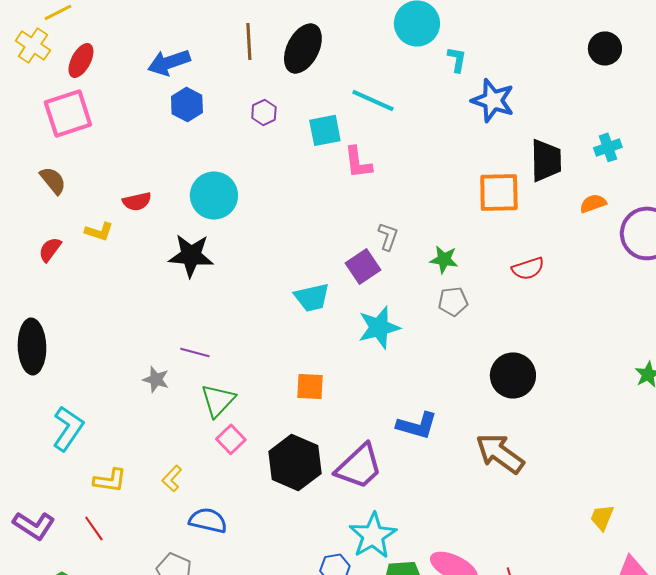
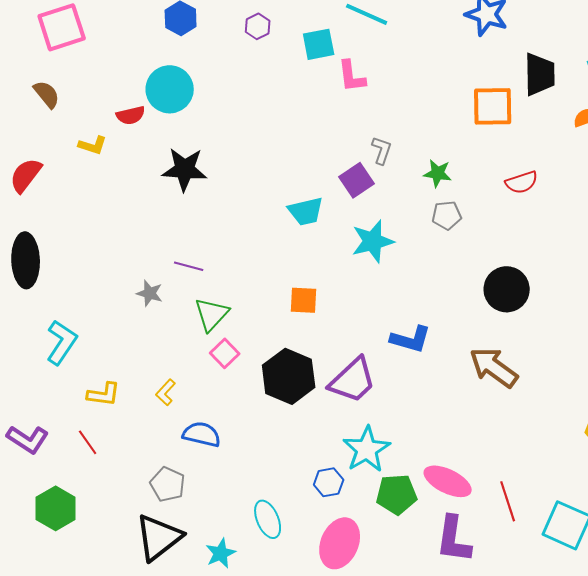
cyan circle: (214, 195) -> (170, 89), moved
red semicircle: (50, 249) -> (26, 175), moved, size x1.4

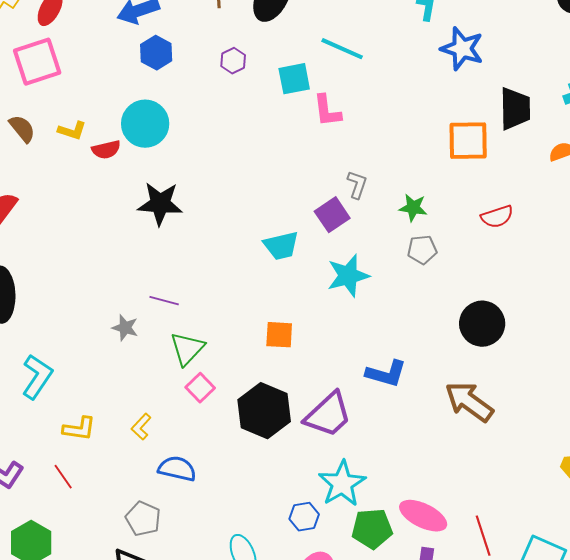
yellow L-shape: (93, 145) -> (72, 131), moved

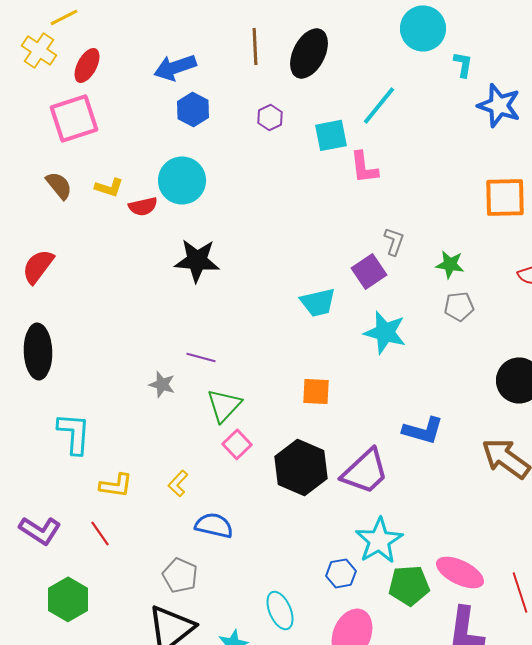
cyan line: (342, 49) -> (379, 105), turned -75
cyan star: (348, 276) -> (385, 332), turned 30
cyan L-shape: (37, 377) -> (74, 433), turned -30

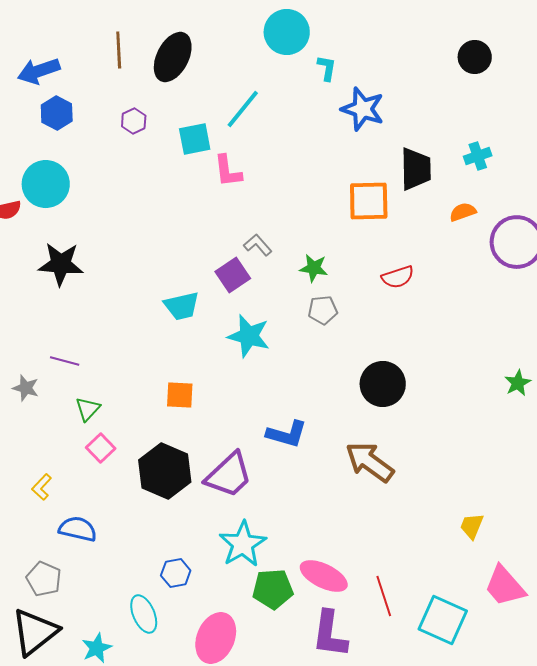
gray L-shape: (394, 241) -> (258, 245), turned -60
green triangle: (224, 405) -> (88, 409), size x0.7
blue hexagon: (341, 573) -> (176, 573), moved

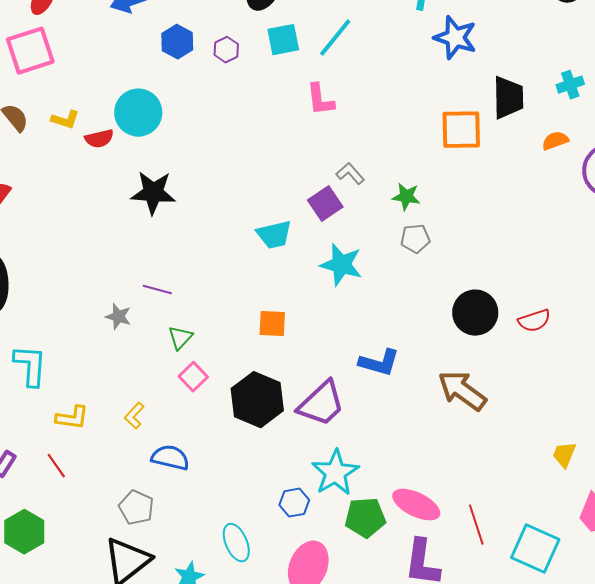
blue hexagon: (57, 113) -> (177, 42), moved
cyan square: (195, 139) -> (283, 40), moved
red semicircle: (398, 277) -> (534, 321), moved
blue hexagon: (176, 573) -> (294, 503), moved

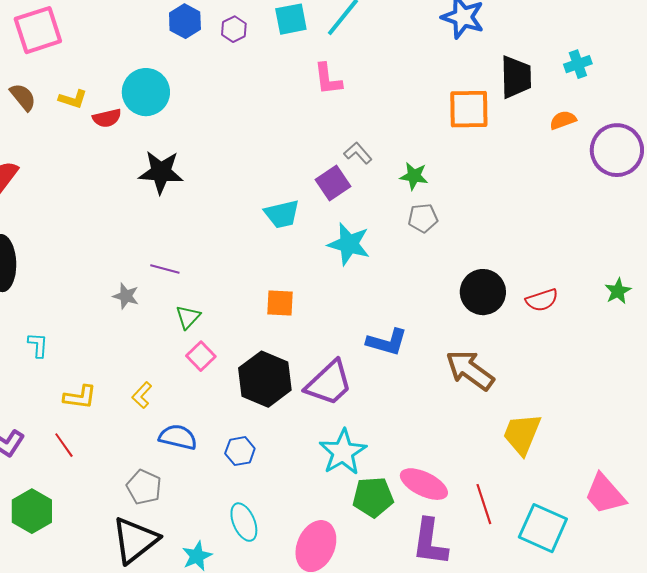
cyan L-shape: (30, 366) -> (38, 345), size x0.6
yellow trapezoid: (564, 455) -> (522, 434), moved, size x1.6
blue hexagon: (294, 503) -> (240, 451), moved

